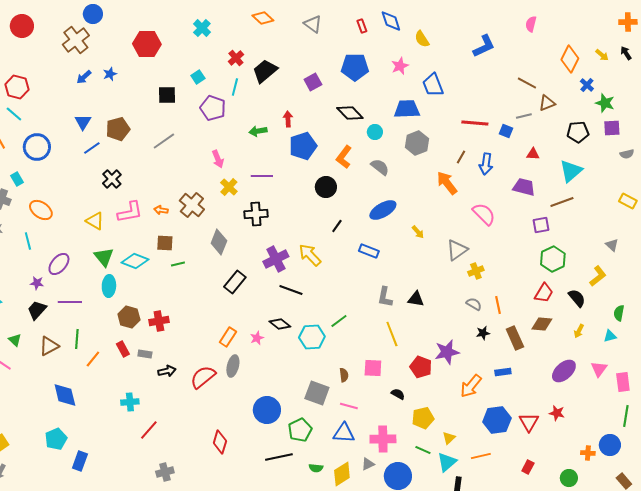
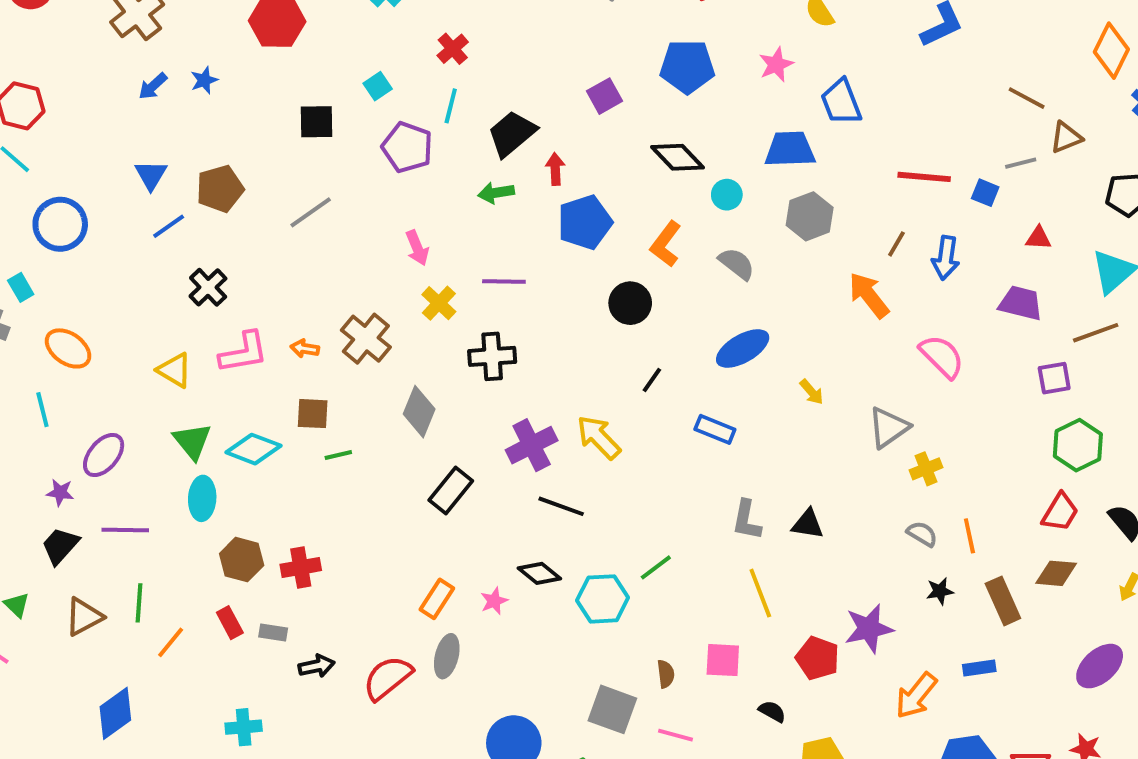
black trapezoid: (265, 71) -> (512, 134), moved
blue diamond: (65, 395) -> (115, 713), turned 68

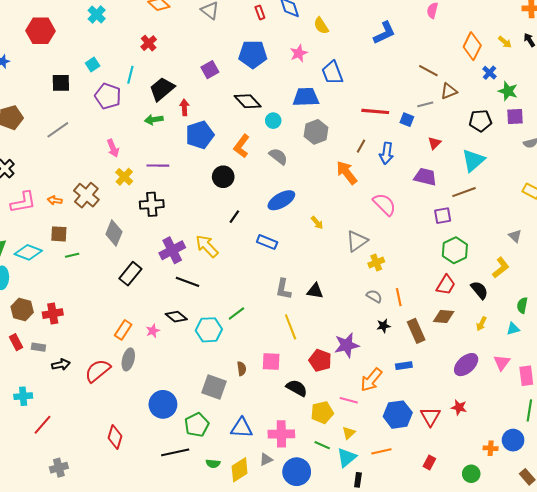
red cross: (453, 49) -> (149, 43), moved
red triangle: (1038, 238) -> (434, 143), turned -48
black semicircle: (772, 711) -> (297, 388), size x1.5
pink line: (676, 735) -> (349, 400), moved

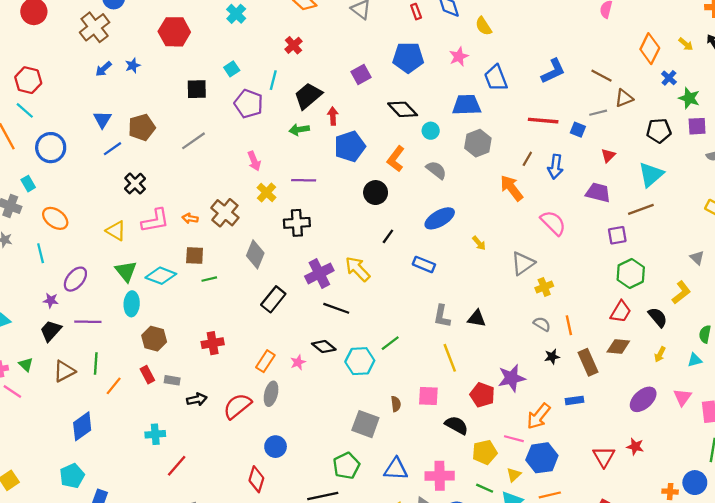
blue L-shape: (384, 33) -> (553, 71), moved
red cross: (53, 314) -> (213, 343), moved
blue circle: (163, 404) -> (276, 447), moved, size x0.7
blue hexagon: (398, 415) -> (542, 458), moved

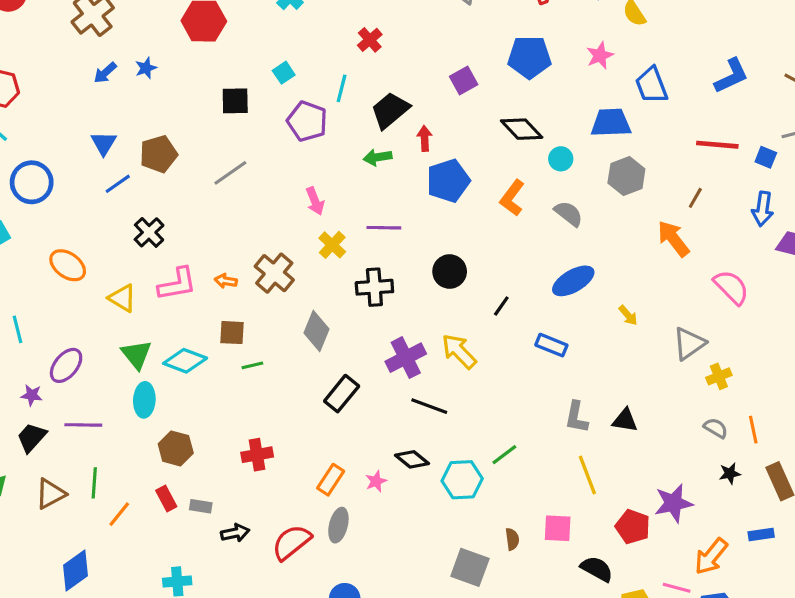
blue arrow: (555, 167) -> (763, 209), moved
black circle: (376, 193) -> (450, 272), moved
orange ellipse: (55, 218) -> (68, 265), moved

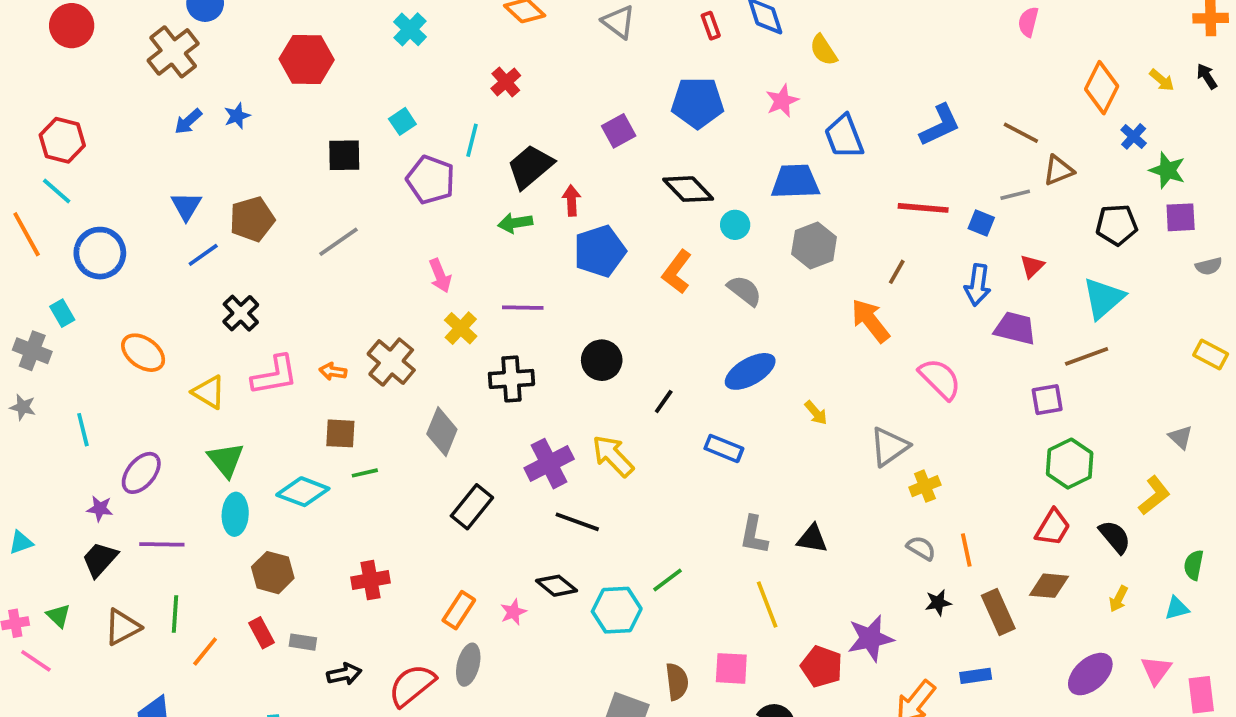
cyan diamond: (185, 361) -> (303, 492), moved
brown semicircle: (512, 539) -> (677, 682), size x1.4

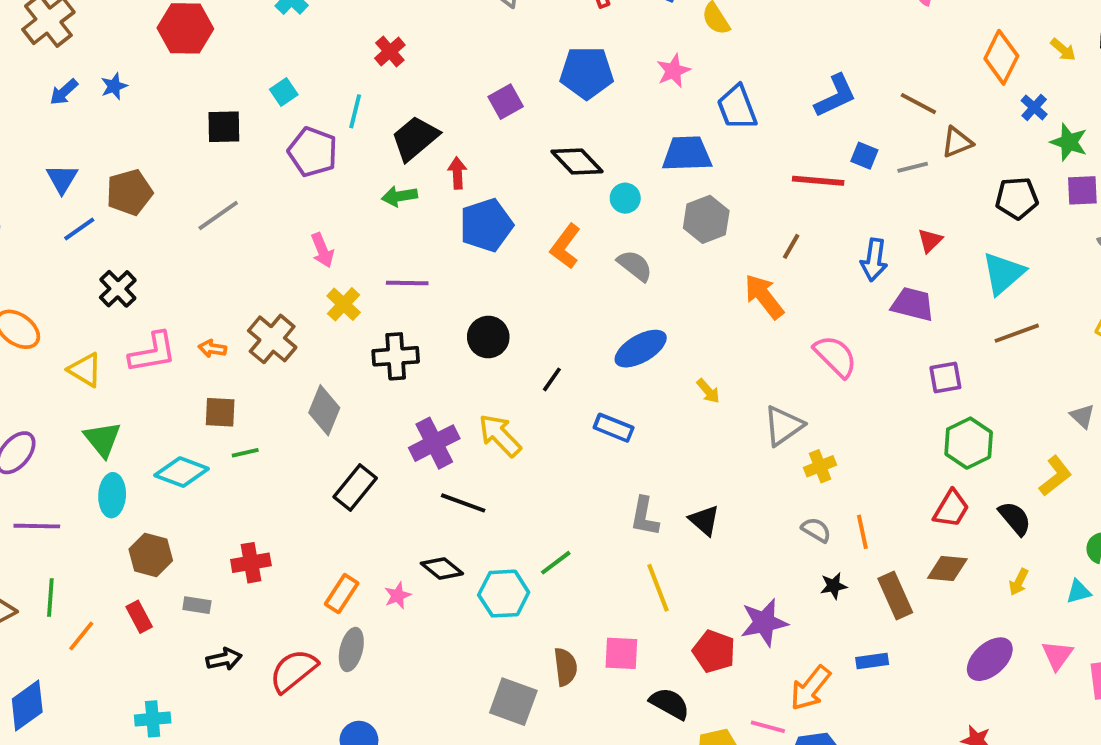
blue square: (981, 223) -> (864, 156), moved
brown line: (1087, 356) -> (1017, 333), moved
black triangle: (812, 539) -> (704, 520), turned 32
gray rectangle: (303, 642) -> (197, 605), moved

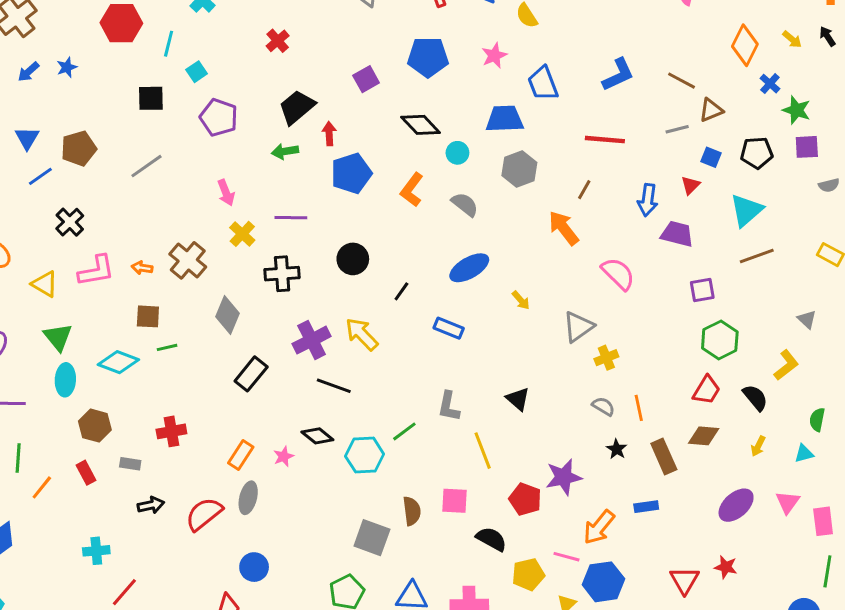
cyan line: (355, 111) -> (169, 44), moved
blue square: (864, 156) -> (711, 157), moved
gray L-shape: (644, 516) -> (449, 406), moved
black star: (834, 586) -> (617, 449), turned -30

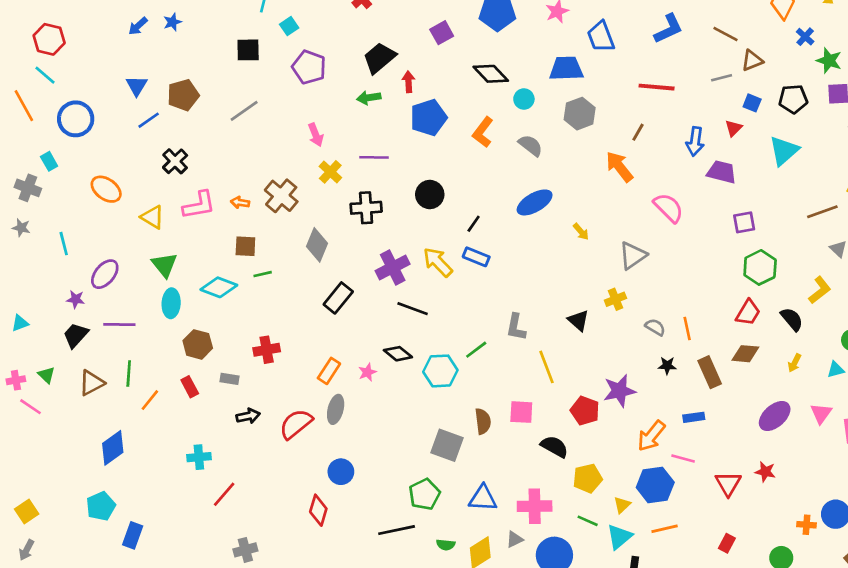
brown line: (757, 256) -> (822, 212), moved
blue rectangle: (449, 328) -> (476, 257), moved
yellow cross: (606, 358) -> (615, 299), moved
black star: (617, 449) -> (667, 366), turned -30
pink line: (567, 557) -> (683, 458), moved

